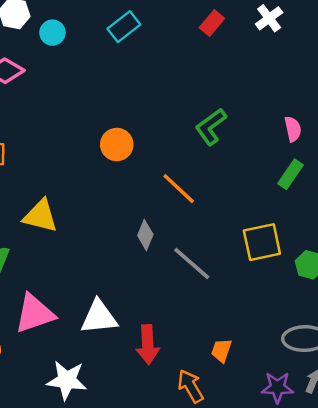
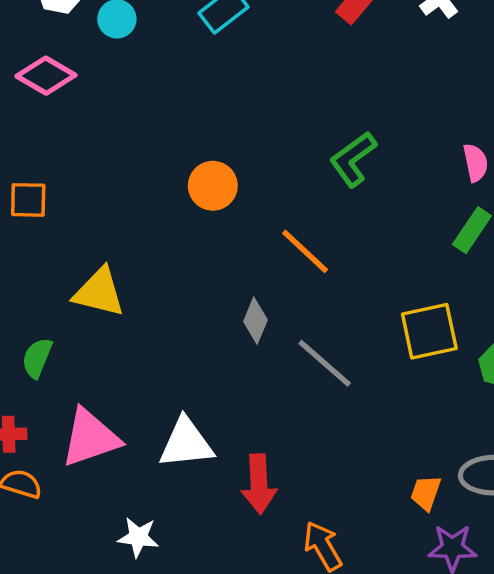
orange trapezoid: (221, 350) -> (426, 493), moved
white star: (67, 380) -> (138, 537), size x0.7

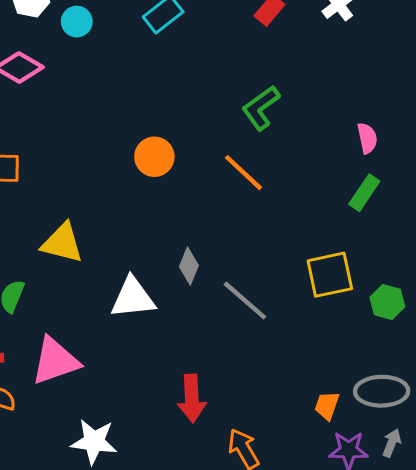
green L-shape: (353, 159) -> (261, 108), moved
orange line: (305, 251) -> (244, 173), moved
white triangle: (186, 443) -> (133, 298), moved
white star: (138, 537) -> (94, 442), size x1.4

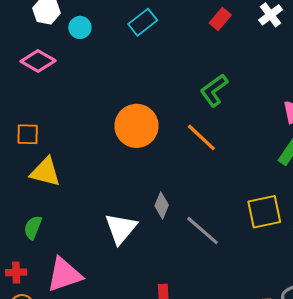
orange circle: (154, 157) -> (136, 126), size x1.5
yellow triangle: (62, 243) -> (45, 172), moved
white triangle: (133, 298) -> (121, 228), turned -44

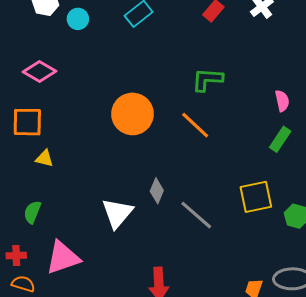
pink diamond: (38, 61) -> (39, 71), moved
green L-shape: (214, 90) -> (207, 80), turned 40
orange square: (28, 134) -> (27, 122), size x1.4
yellow triangle: (45, 172) -> (44, 158), size x0.6

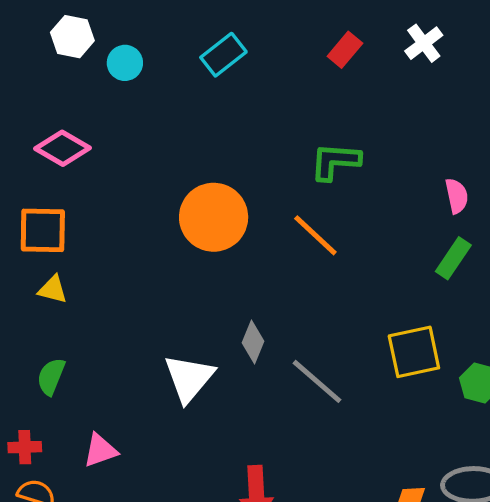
yellow triangle: (44, 158) -> (53, 289), moved
pink triangle: (63, 258) -> (100, 450), size x0.6

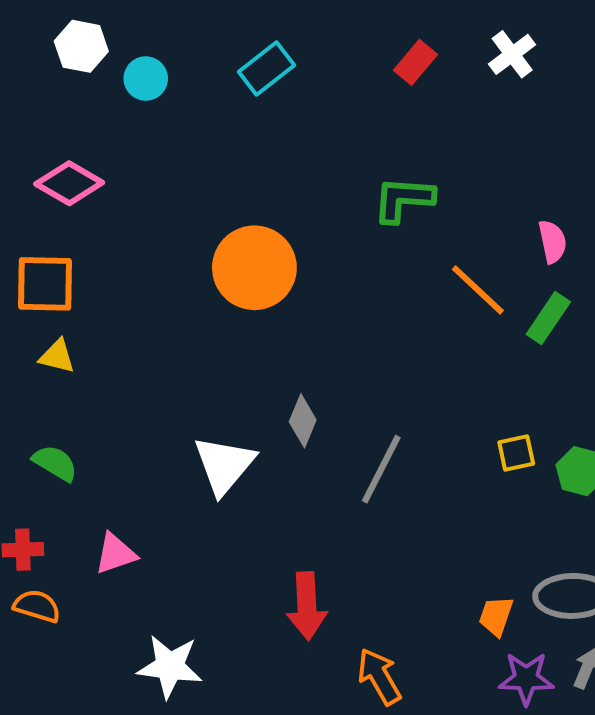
orange line: (315, 235) -> (478, 290), moved
yellow square: (414, 352) -> (516, 453), moved, size x0.6
green semicircle: (51, 377) -> (55, 463), turned 99
gray line: (317, 381) -> (381, 469), turned 76

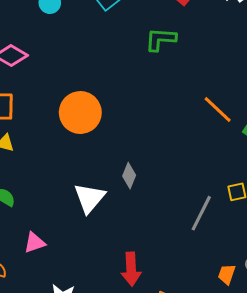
green L-shape: (403, 199) -> (161, 39), moved
orange circle: (254, 268) -> (80, 113), moved
gray line: (381, 469) -> (201, 213), moved

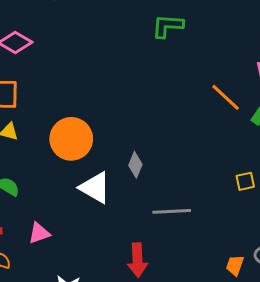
orange circle: (80, 113) -> (71, 139), moved
white triangle: (89, 198) -> (95, 188), turned -40
gray line: (201, 213) -> (172, 211), moved, turned 60

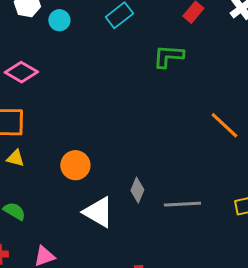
orange circle: (71, 139) -> (75, 165), size x0.7
gray line: (172, 211) -> (182, 204), moved

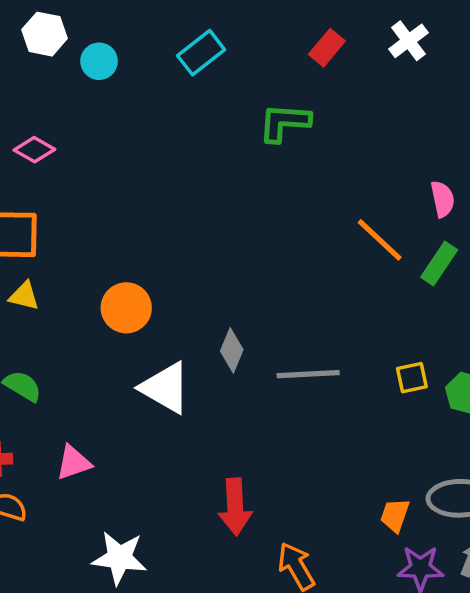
pink diamond: (21, 72) -> (34, 150), size x0.7

